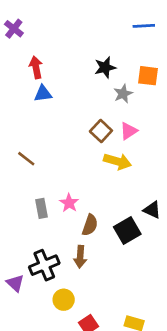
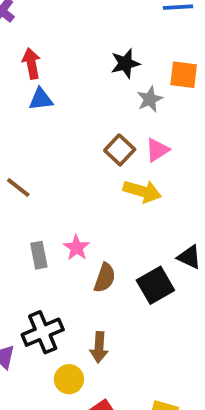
brown arrow: (80, 257) -> (99, 347), moved

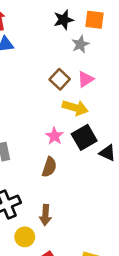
orange square: (184, 75) -> (95, 20), moved
pink star: (76, 248) -> (54, 136), moved
black square: (155, 285) -> (84, 137), moved

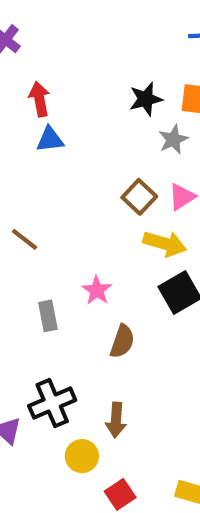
pink star: (54, 136) -> (97, 290), moved

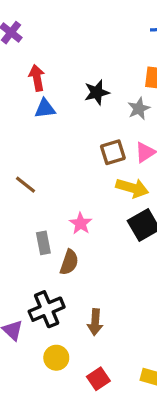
black star: (146, 99) -> (97, 92), moved
brown square: (139, 197) -> (113, 152), turned 30
brown semicircle: (122, 341) -> (69, 262), moved
yellow circle: (82, 456) -> (56, 358), moved

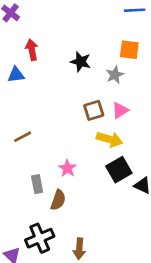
black star: (97, 92) -> (81, 62), turned 30
blue triangle: (45, 109) -> (16, 75), moved
brown line: (26, 185) -> (23, 137), turned -66

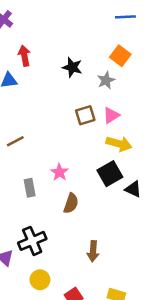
orange square: (129, 50) -> (120, 56), turned 30
yellow arrow: (110, 139) -> (119, 144), moved
brown semicircle: (58, 200) -> (71, 203), moved
brown arrow: (79, 249) -> (93, 251), moved

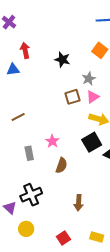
gray star: (106, 80) -> (89, 79), moved
yellow circle: (40, 280) -> (26, 229), moved

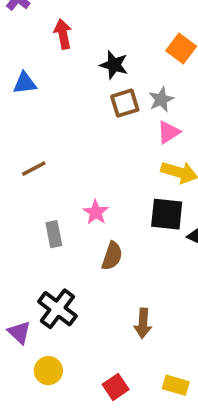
red arrow: (25, 50) -> (63, 34), moved
brown square: (73, 97) -> (125, 103), moved
black square: (92, 142) -> (167, 214), turned 36
black cross: (31, 195) -> (57, 309), turned -30

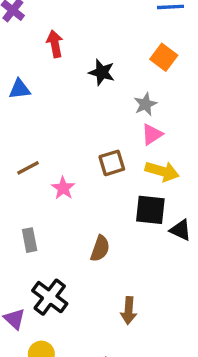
brown square: (125, 103) -> (112, 163), moved
pink star: (96, 212) -> (63, 188), moved
gray rectangle: (54, 234) -> (30, 240), moved

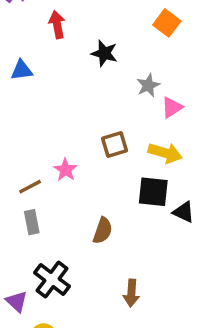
orange square: (164, 57) -> (167, 23), moved
pink triangle: (152, 134) -> (172, 107), moved
brown line: (28, 168) -> (30, 187), moved

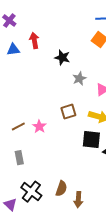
blue triangle: (22, 70) -> (13, 50), moved
gray star: (148, 85) -> (79, 79), moved
brown line: (30, 187) -> (18, 127), moved
brown semicircle: (103, 231) -> (61, 189), moved

